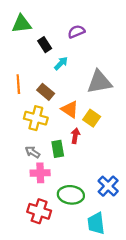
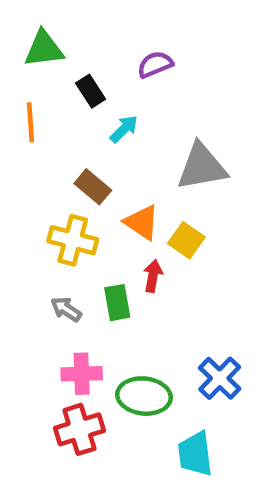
orange line: (18, 84) -> (30, 122), moved
pink cross: (40, 173) -> (82, 374), moved
red cross: (39, 211) -> (79, 429), turned -35

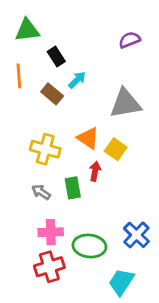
purple semicircle: (155, 64) -> (130, 40), moved
brown rectangle: (93, 187) -> (52, 94), moved
cyan trapezoid: (195, 454) -> (121, 282), turned 40

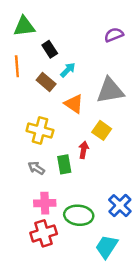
orange triangle: (88, 138) -> (74, 104), moved

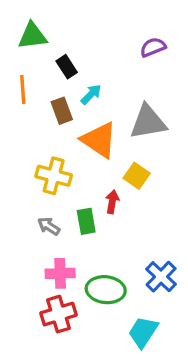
brown rectangle: (46, 82) -> (62, 111), turned 30
orange triangle: (74, 104) -> (99, 140), size x1.4

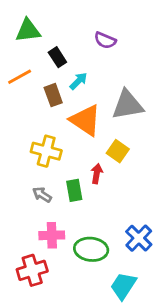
purple semicircle: (153, 47) -> (105, 40), moved, turned -135
orange line: (23, 90) -> (20, 77), turned 65
red cross: (59, 314) -> (32, 270), moved

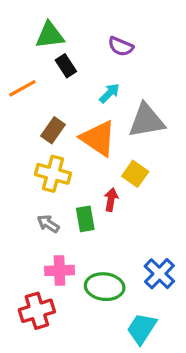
green triangle: (28, 31) -> (50, 35), moved
cyan arrow: (78, 81) -> (109, 93), moved
brown rectangle: (53, 95) -> (53, 130), moved, turned 55

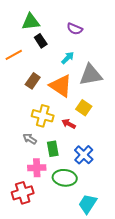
yellow cross: (53, 174) -> (43, 116), moved
red arrow: (111, 200) -> (69, 124), turned -72
green rectangle: (85, 219) -> (53, 149), moved
blue cross: (159, 274) -> (84, 155), moved

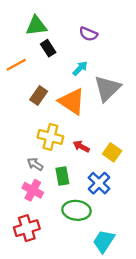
gray triangle: (91, 75) -> (107, 88), turned -35
yellow square: (84, 108) -> (112, 152), moved
pink cross: (37, 168) -> (33, 190), moved, turned 30

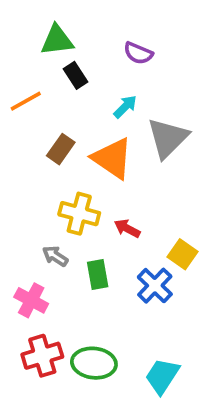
yellow square: (112, 152) -> (182, 254), moved
pink cross: (33, 190) -> (31, 300), moved
green ellipse: (77, 210) -> (94, 363), moved

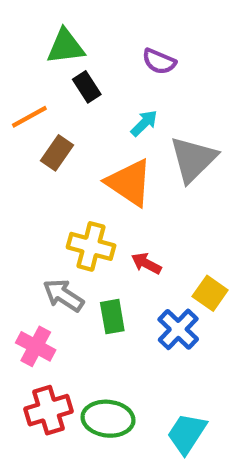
brown rectangle: (61, 149) -> (57, 153), moved
gray arrow: (55, 256) -> (63, 295), size x1.4

